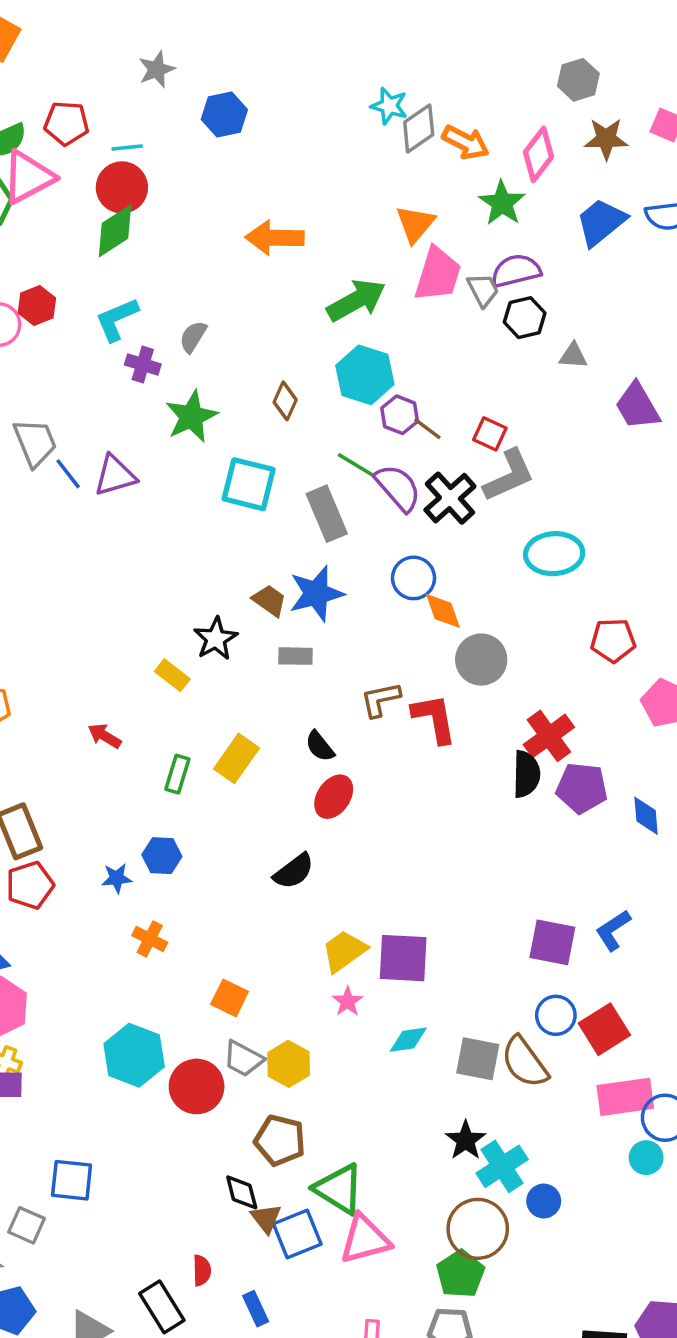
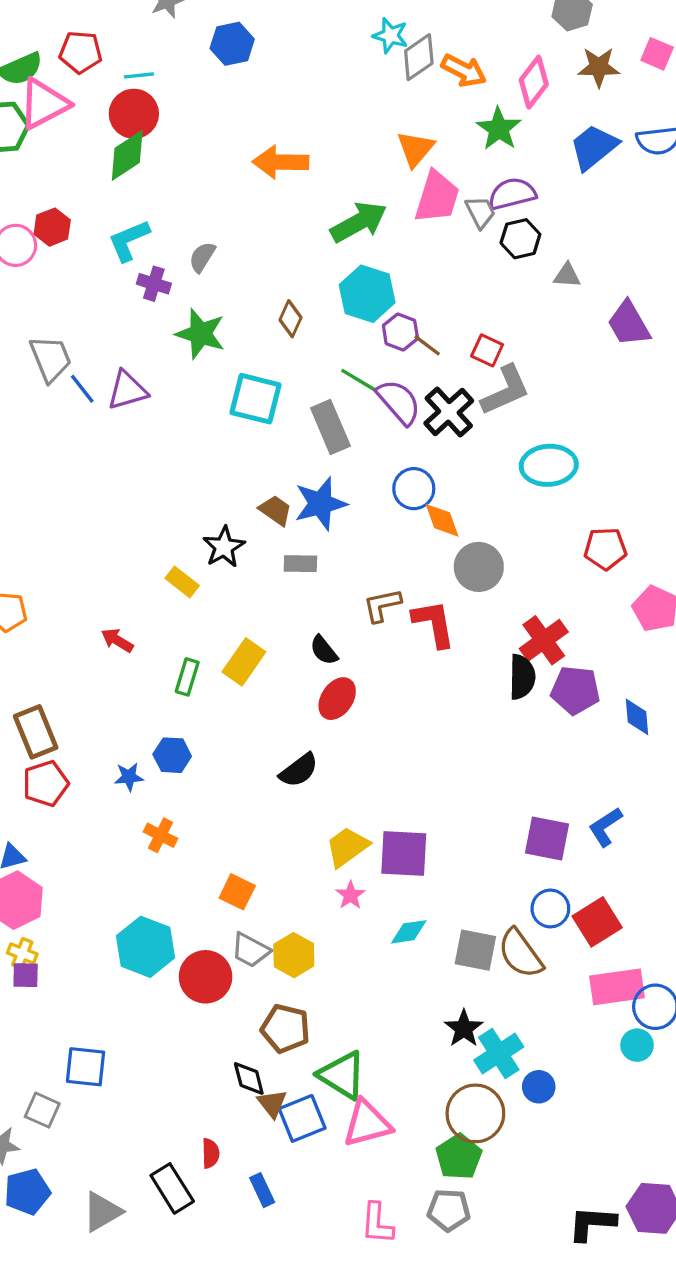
green star: (191, 417) -> (201, 334), turned -30

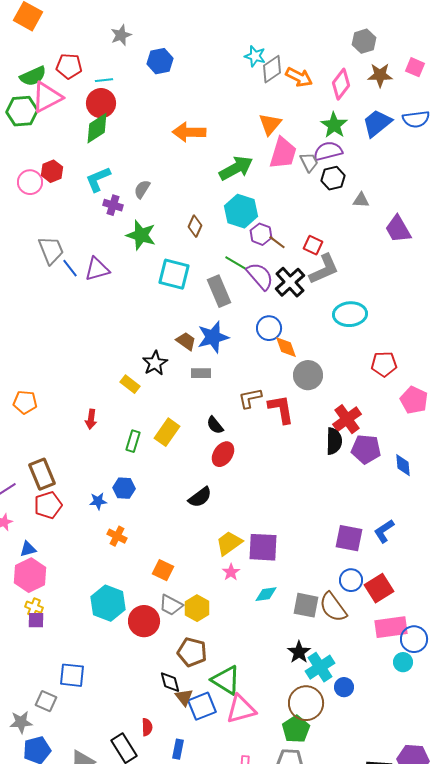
green star: (499, 129) -> (334, 125), moved
red arrow: (117, 640) -> (91, 419), turned -114
blue rectangle: (262, 1190) -> (178, 749), turned 36

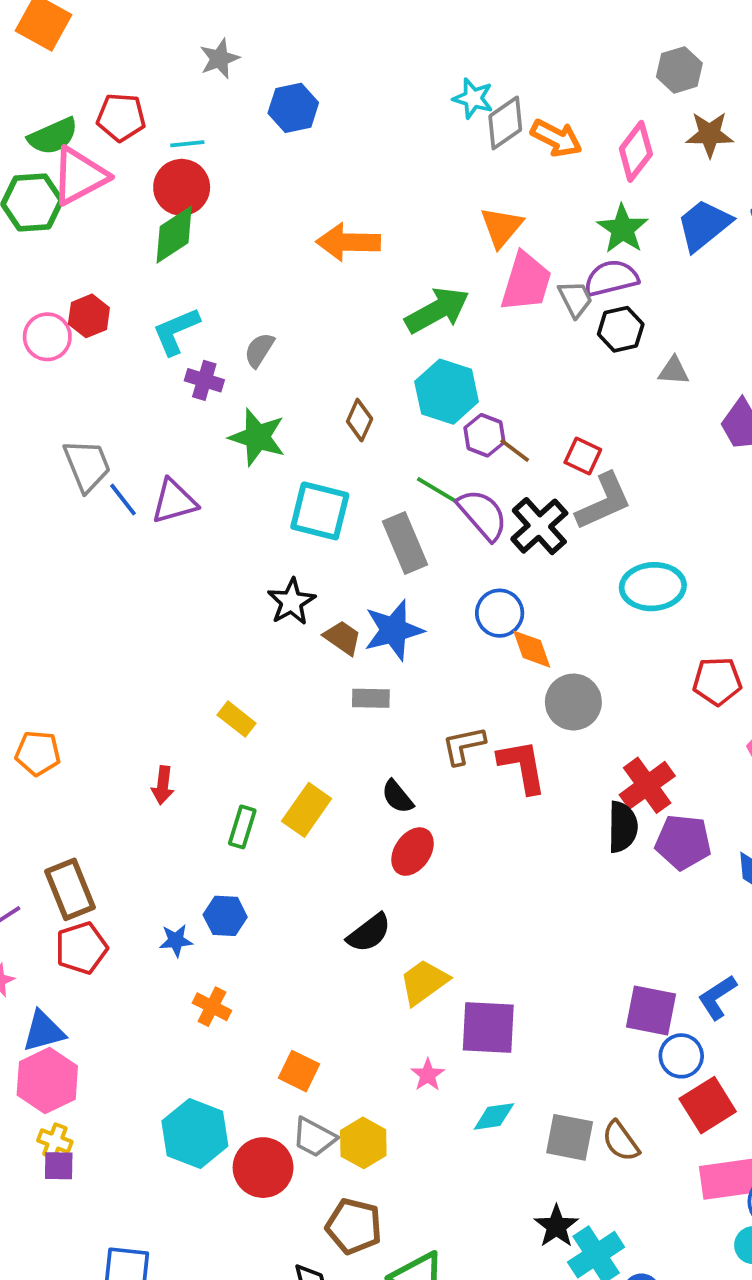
black star: (155, 363) -> (291, 602), moved
yellow trapezoid: (229, 543) -> (424, 982), moved
blue triangle: (28, 549) -> (44, 1031), size x1.4
blue circle: (351, 580) -> (681, 1056), moved
brown semicircle: (333, 607) -> (621, 1141), size x0.7

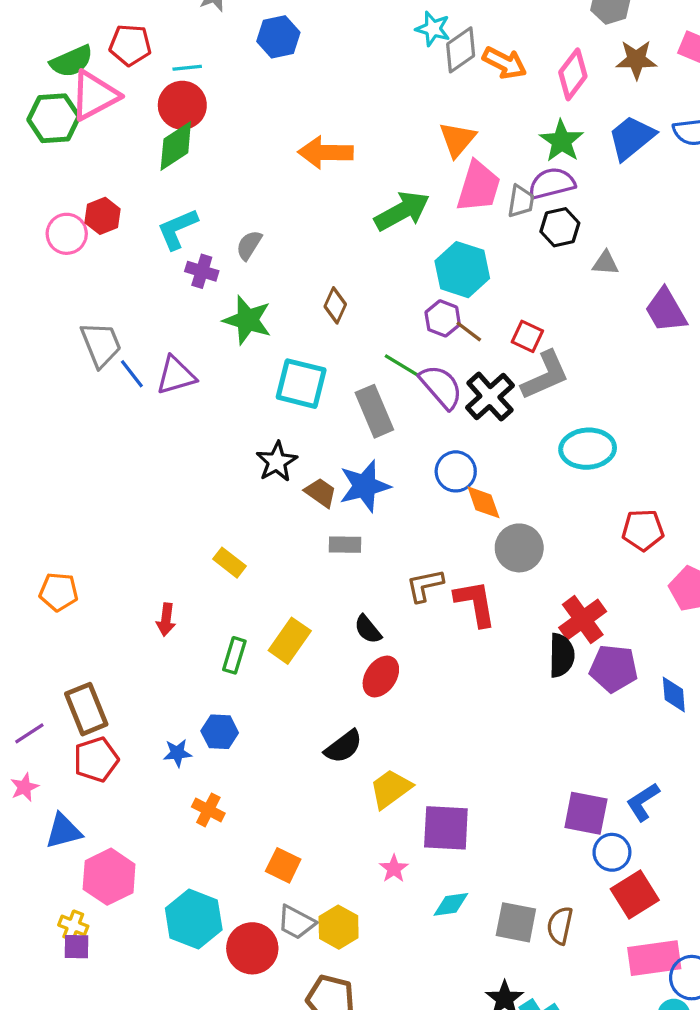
gray trapezoid: (575, 299) -> (521, 201), turned 36
cyan hexagon: (447, 392) -> (462, 270), moved
pink hexagon: (47, 1081) -> (109, 877), moved
brown semicircle: (621, 1141) -> (560, 926), turned 48

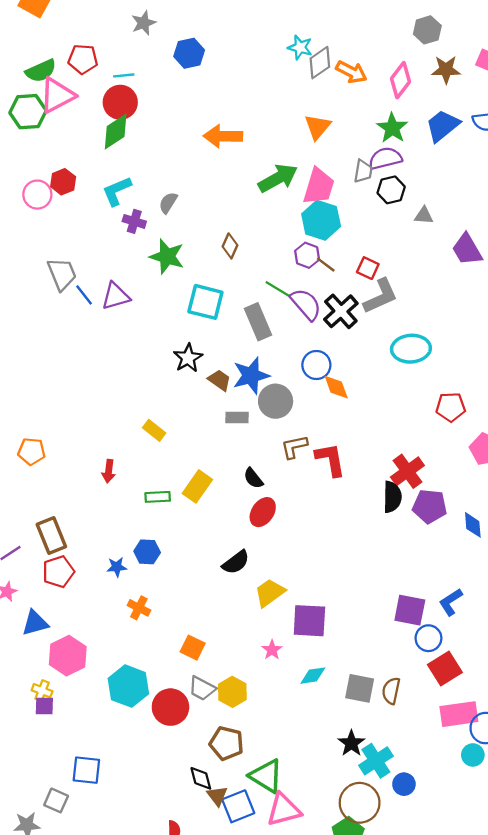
pink trapezoid: (479, 187) -> (319, 186), moved
gray circle: (519, 548) -> (276, 401), moved
green rectangle: (234, 655) -> (158, 497), turned 70

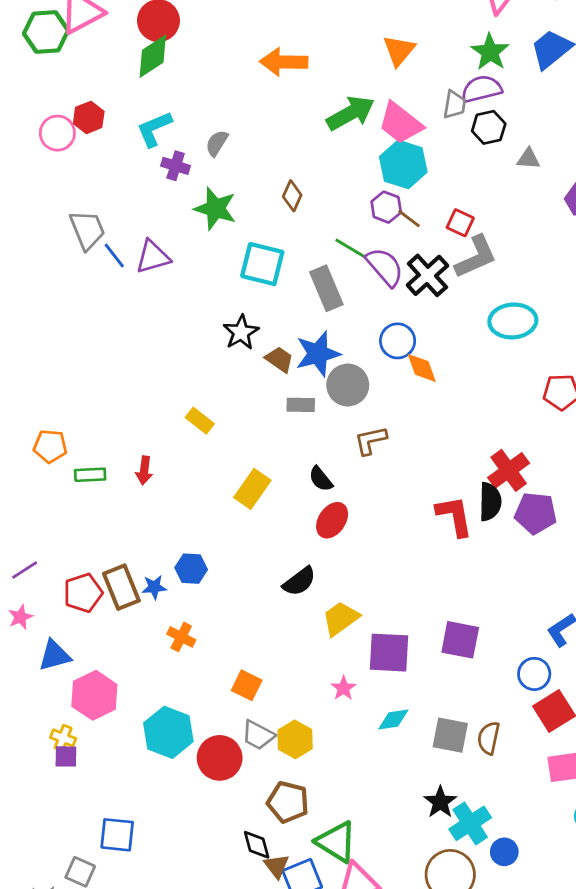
pink trapezoid: (319, 186) -> (400, 123), turned 111
red L-shape: (330, 460) -> (454, 516), moved
green rectangle: (158, 497) -> (90, 475), moved
brown rectangle: (51, 535) -> (121, 587), moved
purple square: (410, 610) -> (460, 640), moved

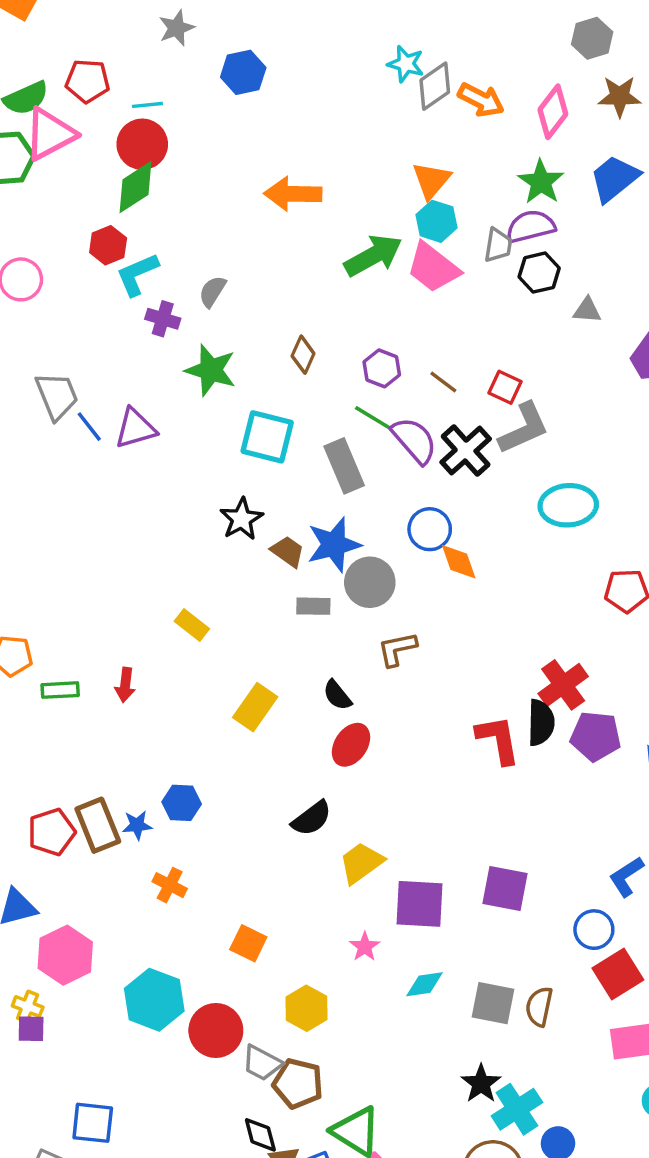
red hexagon: (89, 117) -> (108, 245), moved
cyan hexagon: (403, 164) -> (437, 221), moved, size x0.7
purple hexagon: (386, 207) -> (382, 368), moved
gray trapezoid: (258, 735) -> (262, 1063), moved

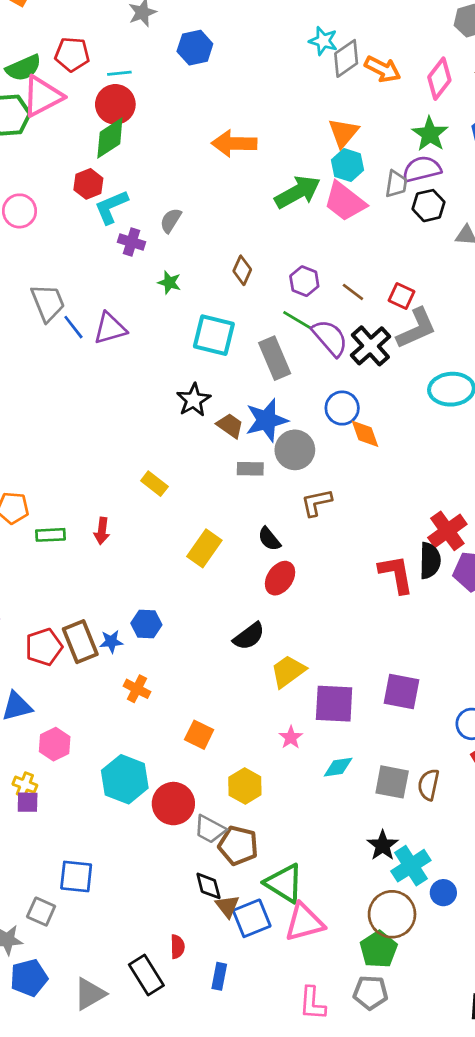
green star: (211, 370) -> (169, 282), size x0.6
pink hexagon: (65, 955) -> (55, 744), size x0.7

